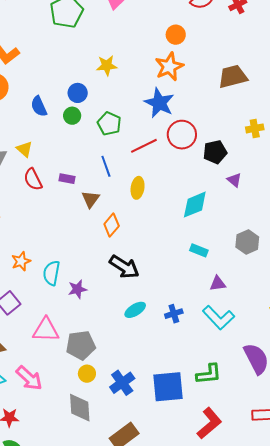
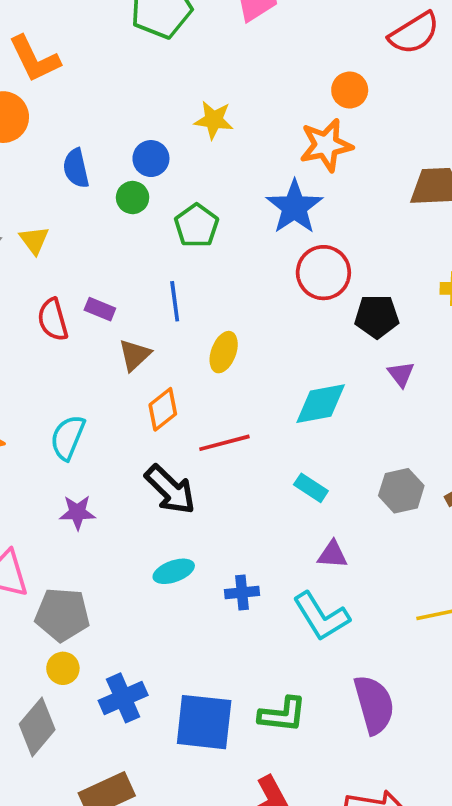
red line: (144, 146) -> (224, 443), moved
red semicircle: (33, 179) -> (53, 320), moved
cyan semicircle: (52, 273) -> (68, 438), moved
gray diamond: (80, 408) -> (37, 727), turned 32

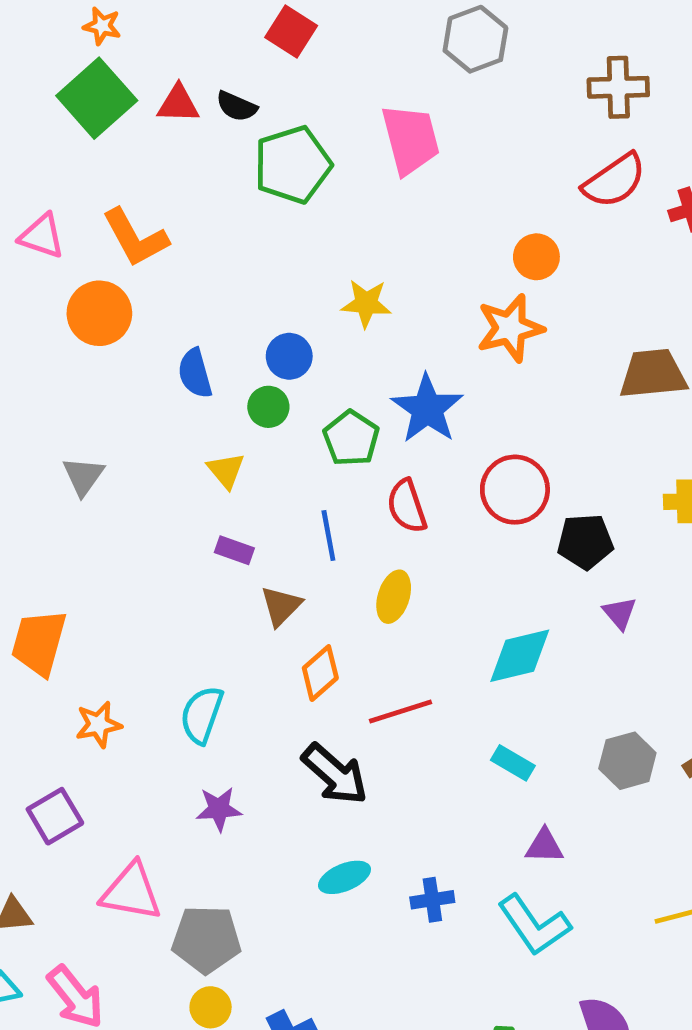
blue star: (294, 207) -> (427, 409), moved
yellow triangle: (34, 240) -> (226, 470), moved
red semicircle: (53, 320) -> (407, 506), moved

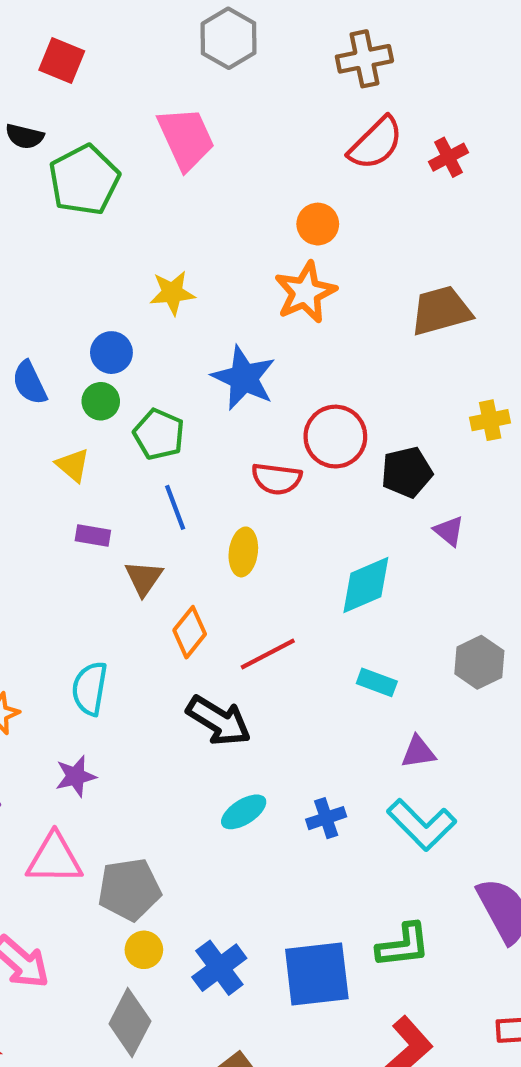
green pentagon: (351, 438) -> (159, 434), moved
red semicircle: (407, 506) -> (277, 479), moved, turned -54
purple star: (219, 809) -> (76, 776), moved

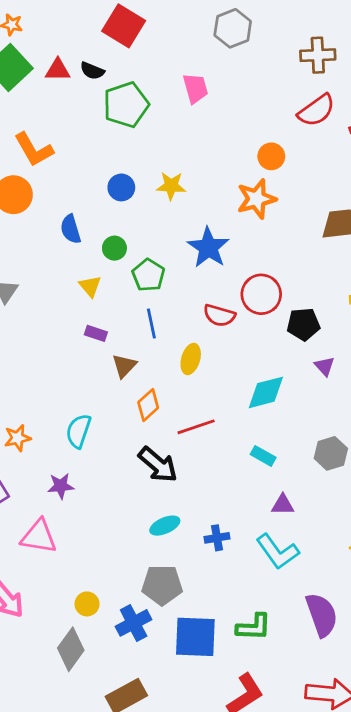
red square: (62, 61) -> (124, 26), size x1.4
pink trapezoid: (186, 138) -> (195, 88), size x0.7
blue circle: (111, 353) -> (121, 187), moved
gray pentagon: (129, 889) -> (162, 585), moved

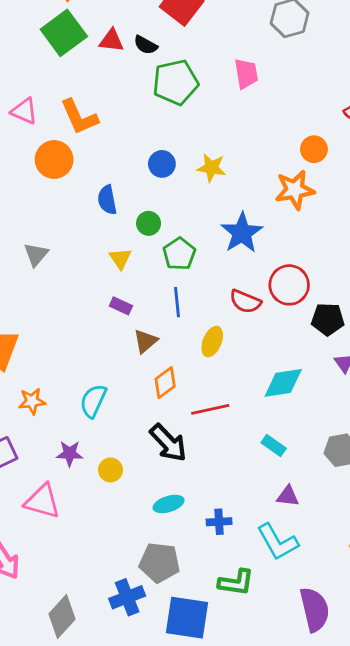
yellow circle: (87, 604) -> (111, 470), moved
green L-shape: (254, 627) -> (236, 582), moved

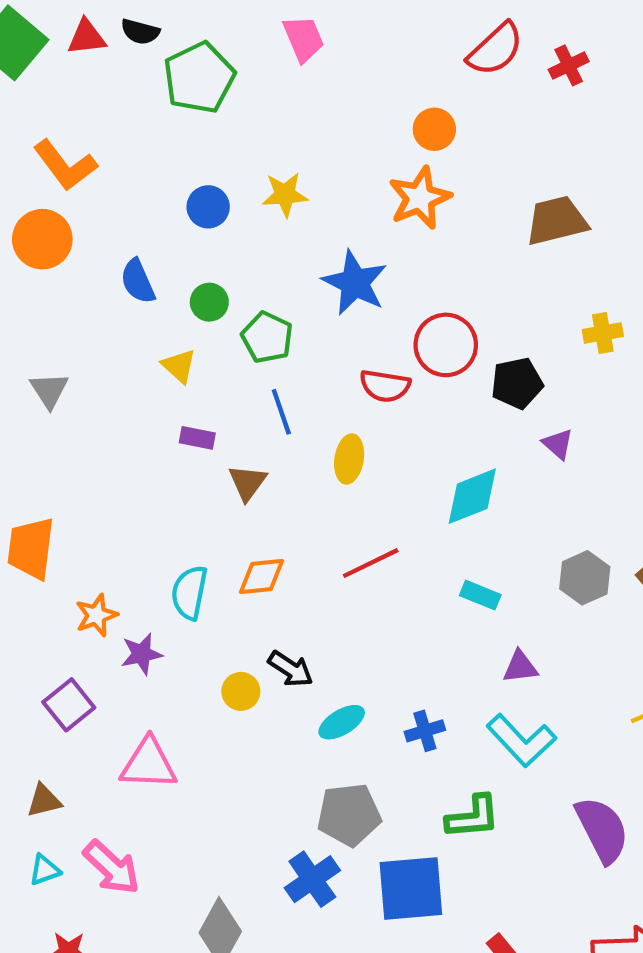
orange diamond: (165, 383) -> (262, 576), moved, turned 44
black arrow: (168, 443) -> (291, 669), moved, size x0.7
purple star: (70, 453) -> (142, 654), moved

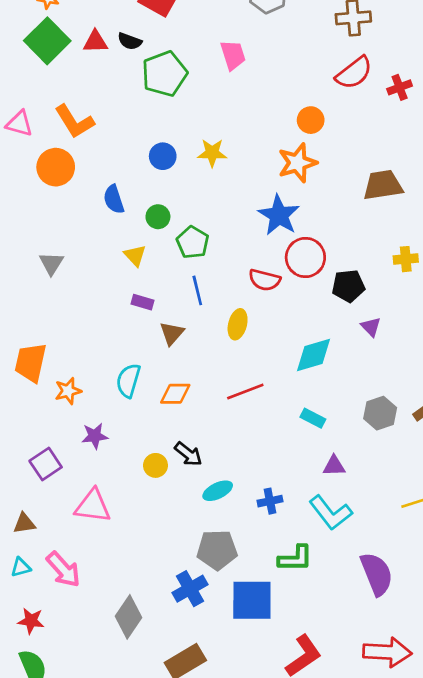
blue star: (355, 283) -> (279, 215), moved
cyan semicircle: (189, 593) -> (128, 381), moved
orange star: (96, 615) -> (68, 391), moved

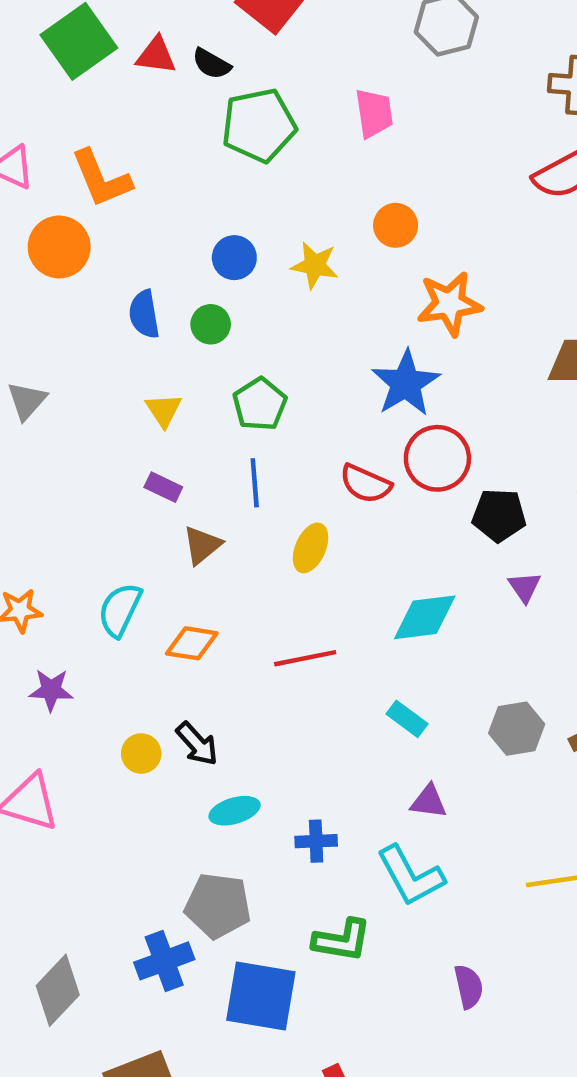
orange circle: (311, 120) -> (396, 225), moved
green circle: (158, 217) -> (211, 324), moved
purple semicircle: (377, 574) -> (469, 987), size x0.6

